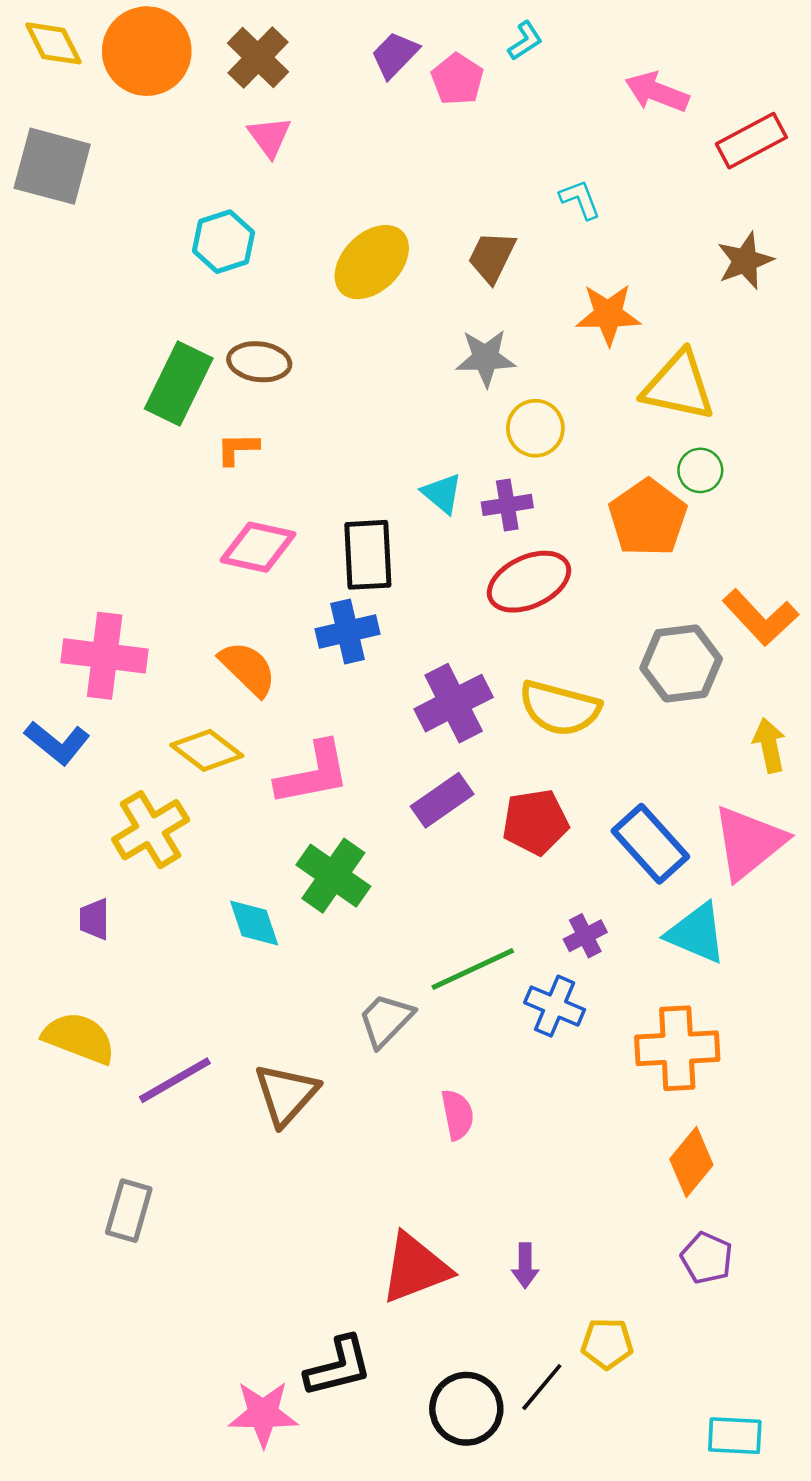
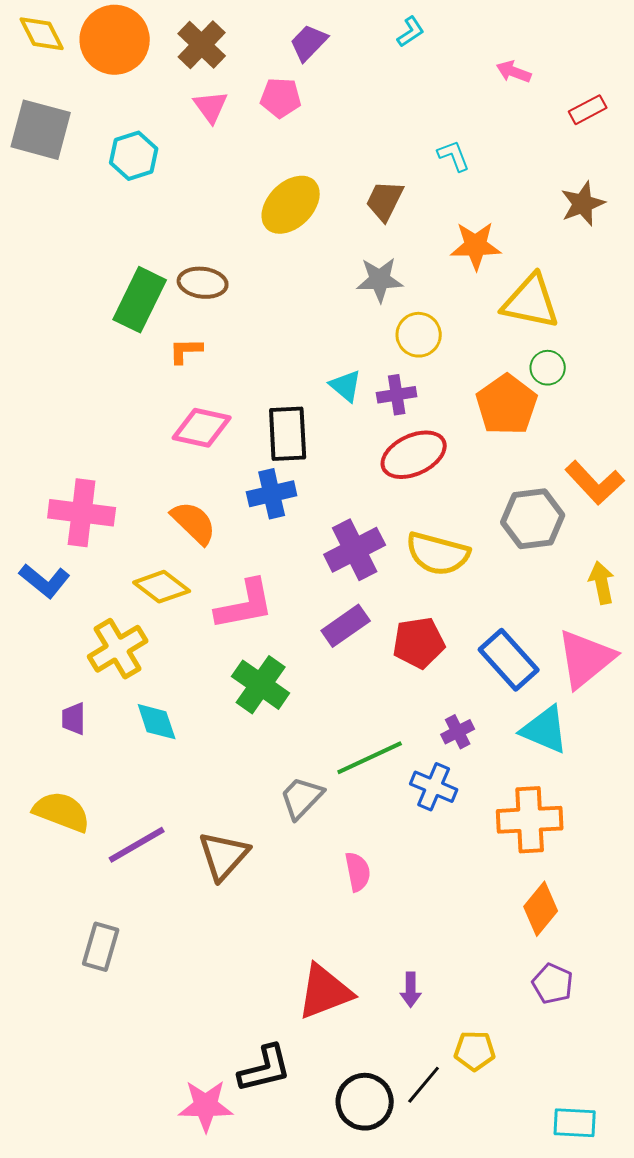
pink pentagon: (457, 79) -> (281, 98), moved, turned -30
pink arrow: (657, 92) -> (514, 72), size x0.7
red rectangle: (751, 141) -> (588, 110), size x0.7
cyan hexagon: (223, 242) -> (134, 156), moved
cyan diamond: (254, 923) -> (157, 722), moved

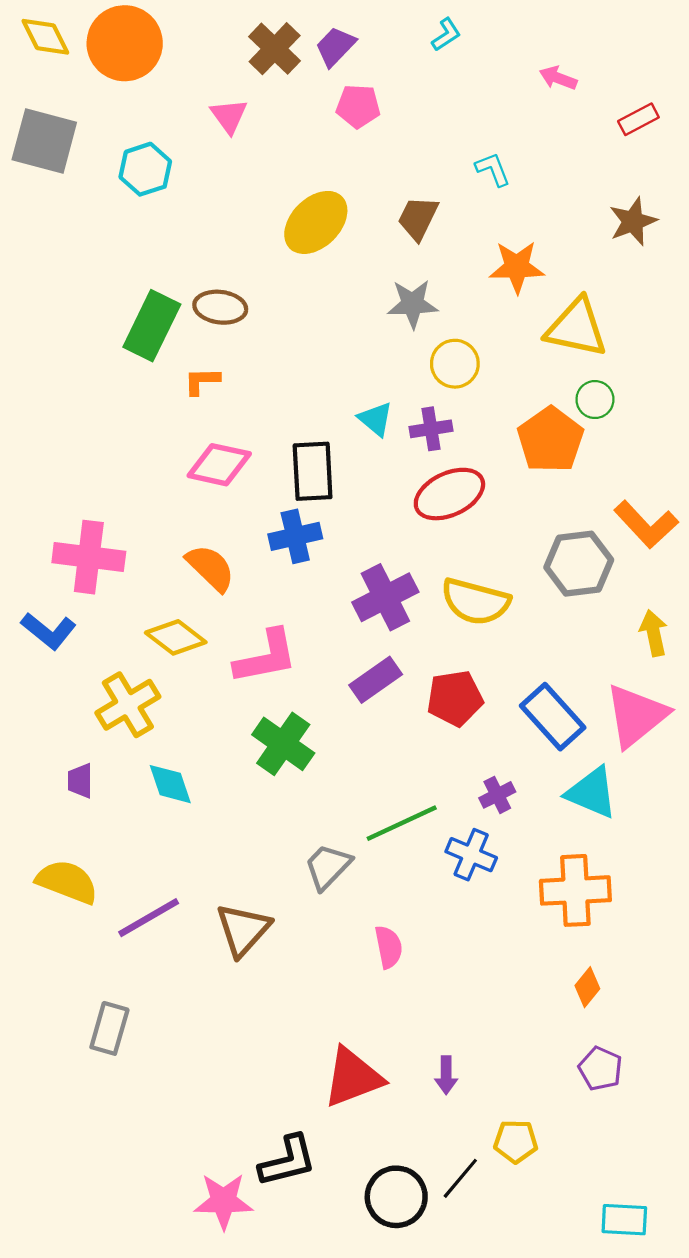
brown cross: (202, 45) -> (275, 49), moved
pink pentagon: (281, 98) -> (358, 106), moved
orange diamond: (541, 909) -> (587, 987), size x0.7

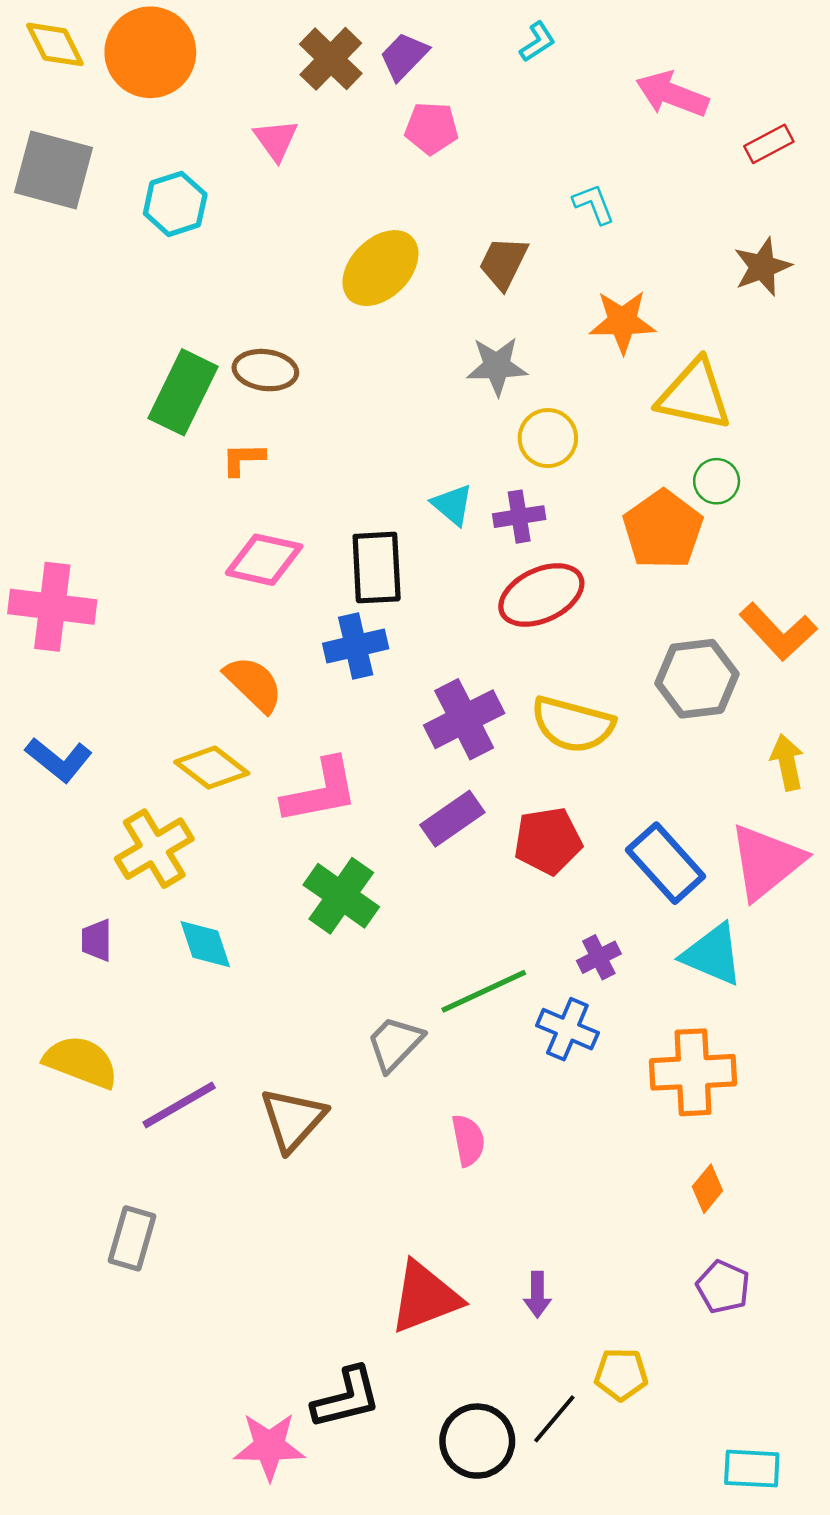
pink arrow: (558, 78) -> (672, 94), size x1.6
pink cross: (89, 557) -> (52, 607), moved

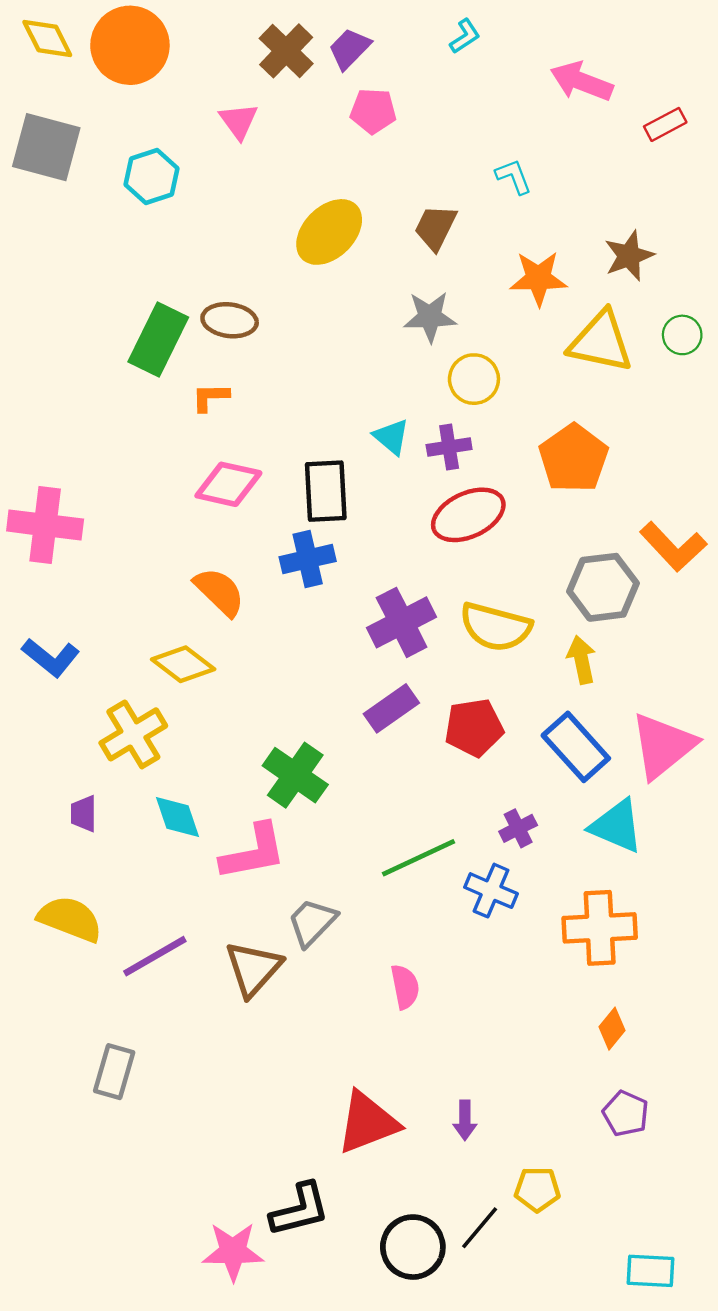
brown star: (762, 267) -> (629, 256), moved
green circle: (717, 481) -> (682, 335), moved
yellow arrow: (787, 762) -> (581, 660), moved
pink L-shape: (320, 791) -> (253, 852), moved
gray trapezoid: (395, 1044) -> (312, 922), moved

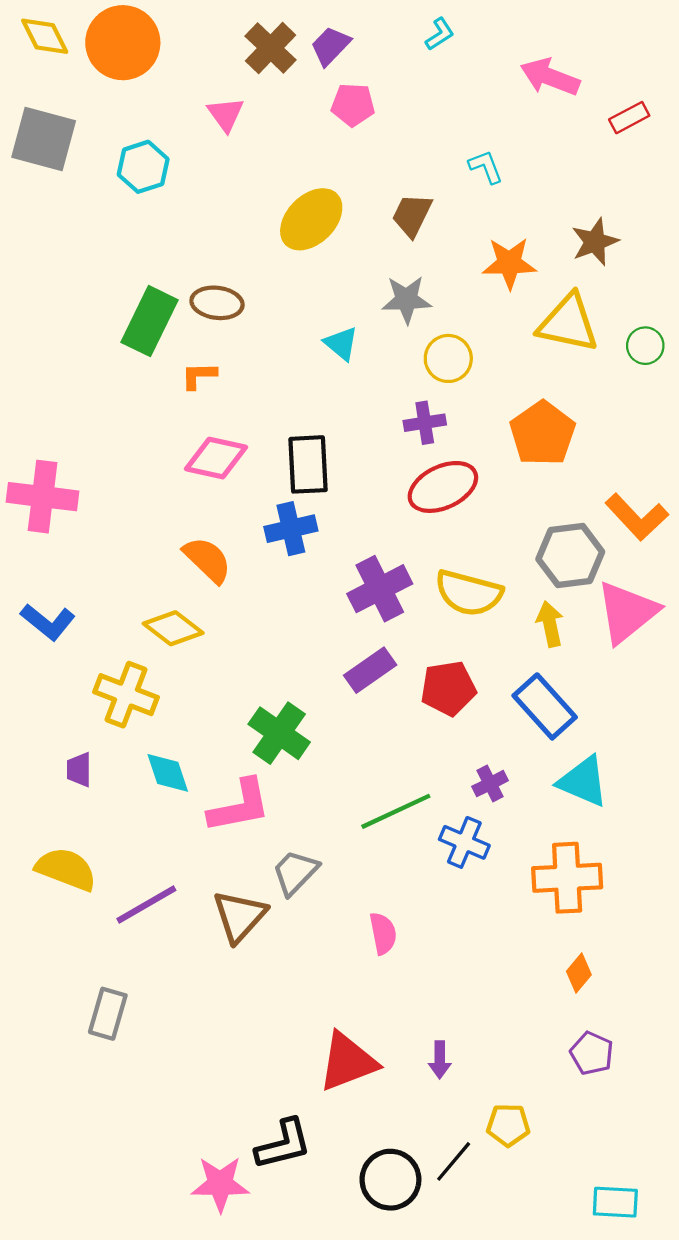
green circle: (682, 335) -> (645, 346), moved
cyan triangle: (391, 437) -> (341, 343), moved
yellow cross: (133, 734) -> (126, 695), turned -38
pink triangle: (663, 746) -> (627, 612), moved

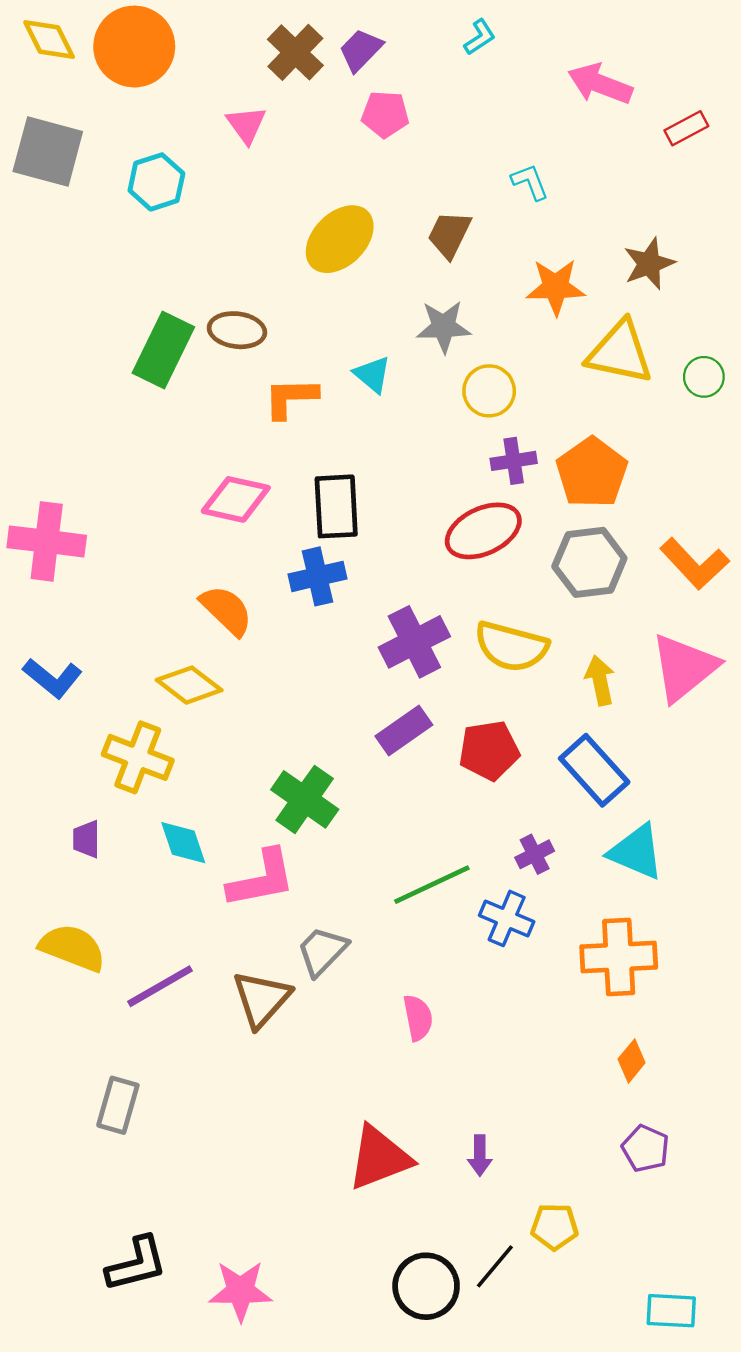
orange L-shape: (199, 376) -> (291, 398), moved, size x1.4
purple cross: (425, 423) -> (514, 461), moved
gray hexagon: (570, 555) -> (589, 562), moved
black L-shape: (283, 1144) -> (137, 1264), moved

